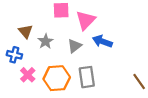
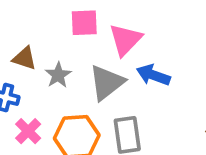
brown triangle: (26, 31) -> (24, 58), turned -32
gray triangle: (75, 46) -> (107, 83), size x1.5

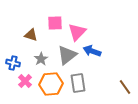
brown triangle: (24, 58) -> (31, 35), moved
gray star: (58, 75) -> (41, 59), moved

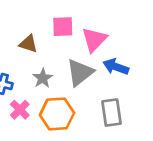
gray rectangle: (78, 83) -> (111, 113), moved

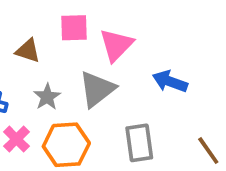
blue arrow: (116, 67) -> (170, 81), moved

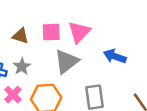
pink square: (74, 28) -> (51, 32), moved
gray star: (47, 97) -> (22, 66), moved

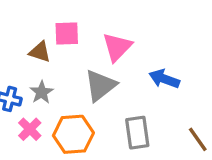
pink square: (51, 32) -> (67, 33), moved

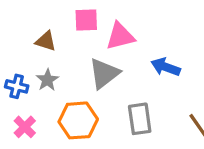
pink square: (67, 33) -> (86, 20), moved
pink triangle: (117, 47) -> (120, 36), turned 32
pink cross: (30, 129) -> (25, 127), moved

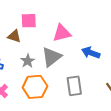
pink square: (86, 20) -> (29, 21), moved
gray star: (47, 80) -> (28, 61), moved

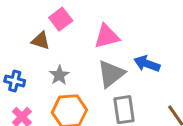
pink square: (29, 21) -> (61, 19), turned -35
gray triangle: (51, 57) -> (111, 74), moved

